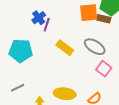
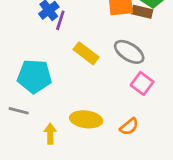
cyan pentagon: (21, 51) -> (34, 76), moved
gray line: (18, 88) -> (19, 111), turned 40

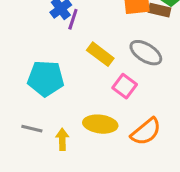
pink square: (142, 83) -> (125, 86), moved
gray line: (19, 111) -> (32, 129), moved
orange semicircle: (129, 127) -> (146, 132), size x1.5

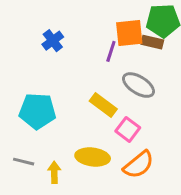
purple line: (73, 19) -> (111, 51), moved
yellow rectangle: (100, 54) -> (103, 105), moved
pink square: (125, 86) -> (128, 129), moved

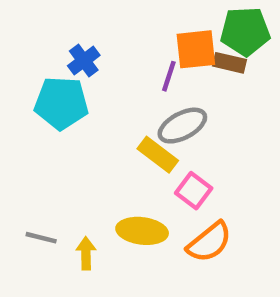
gray ellipse: (138, 85) -> (182, 126), moved, turned -60
cyan pentagon: (37, 111) -> (61, 103), moved

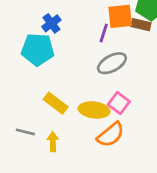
yellow rectangle: (158, 155) -> (56, 103), moved
yellow ellipse: (142, 231) -> (94, 110), moved
orange semicircle: (209, 242) -> (111, 135), moved

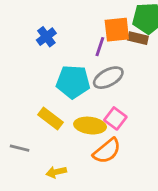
cyan pentagon: (38, 49) -> (73, 82), moved
yellow arrow: (53, 142) -> (56, 172), moved, turned -102

